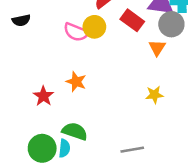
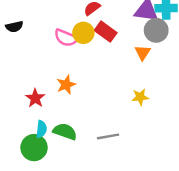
red rectangle: (132, 20) -> (106, 32), moved
orange star: (76, 82) -> (66, 85), turned 30
cyan semicircle: (64, 148) -> (41, 129), moved
gray line: (132, 150) -> (108, 136), moved

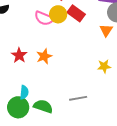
red star: (35, 98) -> (19, 55), moved
green semicircle: (65, 132) -> (43, 106), moved

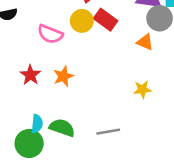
pink semicircle: (44, 18) -> (50, 34), moved
orange triangle: (106, 30) -> (145, 42), turned -40
green semicircle: (43, 106) -> (62, 128), moved

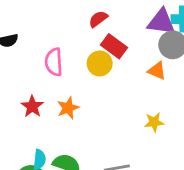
yellow circle: (82, 21) -> (100, 63), moved
pink semicircle: (50, 34) -> (54, 62), turned 65

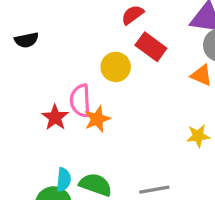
pink semicircle: (54, 62) -> (80, 101), moved
yellow circle: (100, 63) -> (116, 67), moved

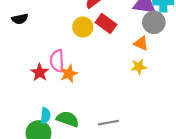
yellow circle: (116, 67) -> (83, 27), moved
yellow star: (198, 136) -> (139, 67), moved

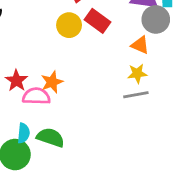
pink semicircle: (57, 61) -> (36, 96), moved, turned 95
gray line: (108, 123) -> (136, 95), moved

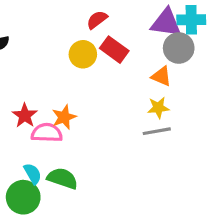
cyan semicircle: (24, 133) -> (33, 174), turned -36

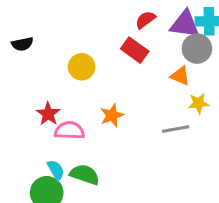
red semicircle: (97, 20) -> (145, 20), moved
yellow circle: (83, 54) -> (82, 67), moved
yellow star: (158, 108) -> (198, 103), moved
orange star: (64, 117) -> (112, 115), moved

